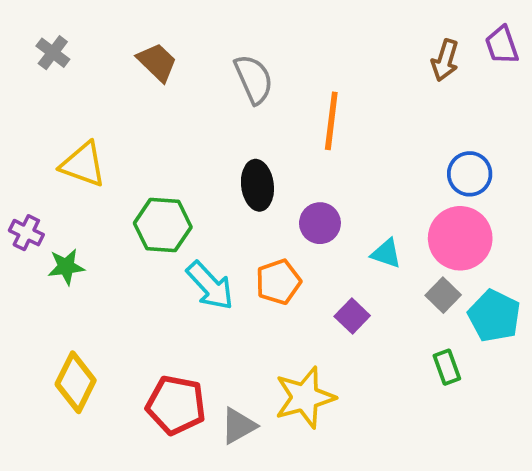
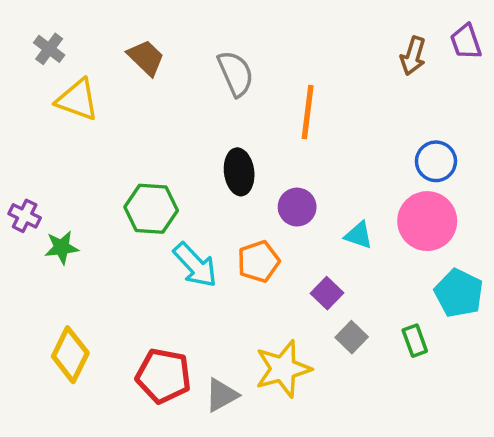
yellow triangle: (83, 164) -> (77, 100), moved
gray square: (443, 295) -> (352, 337), moved

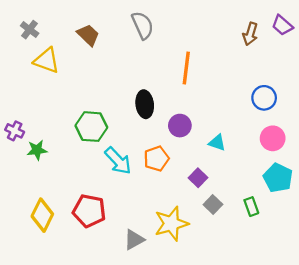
purple trapezoid: (466, 42) -> (282, 25), turned -30
gray semicircle: (236, 73) -> (143, 25), moved
pink circle: (427, 221) -> (273, 138), moved, size x0.7
red pentagon: (163, 376) -> (89, 211), moved

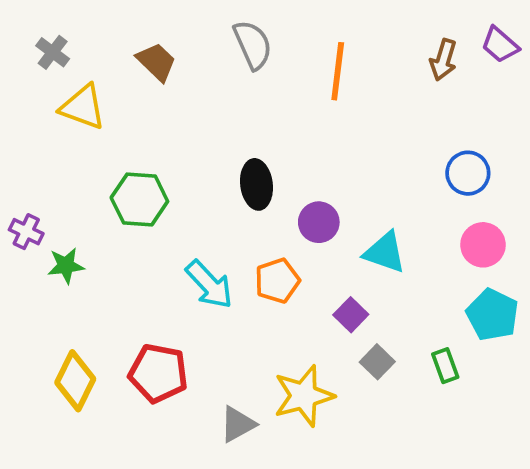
orange line: (186, 68) -> (338, 71), moved
green hexagon: (91, 127) -> (139, 200), moved
cyan triangle: (217, 143) -> (385, 252), size x1.4

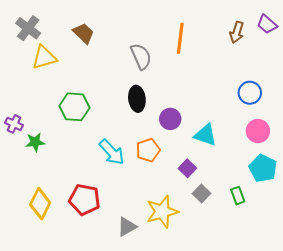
gray semicircle: (253, 45) -> (141, 56), moved
gray cross: (53, 52) -> (28, 28), size x1.4
yellow triangle: (83, 107) -> (44, 57), turned -36

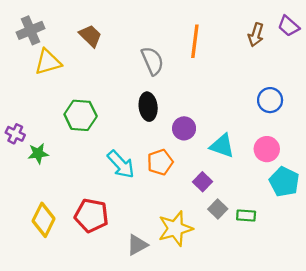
gray cross: (28, 28) -> (30, 30), turned 30
pink circle: (258, 131) -> (267, 149), moved
green rectangle: (238, 196) -> (246, 216), moved, turned -66

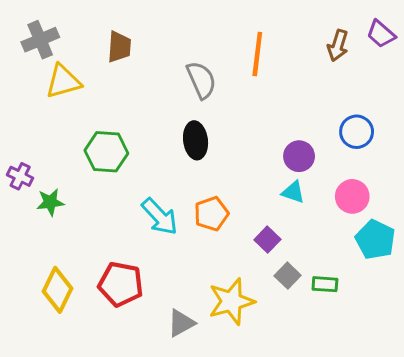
brown trapezoid: (90, 36) -> (119, 47), turned 50
purple circle: (184, 128) -> (299, 156), moved
cyan triangle: (222, 146) -> (293, 192), size x0.7

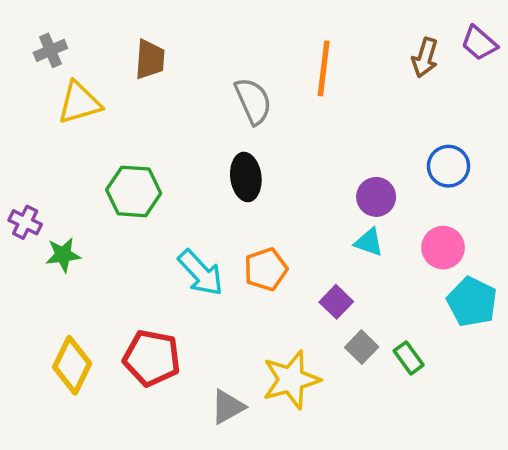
gray cross: (40, 40) -> (50, 50), size x0.7
green rectangle: (325, 284) -> (409, 358), turned 50

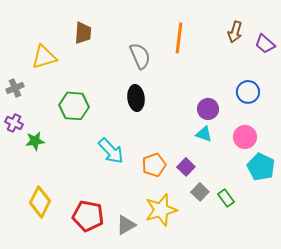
purple trapezoid: (479, 43) -> (265, 44), moved
gray cross: (50, 50) -> (15, 88), moved
orange pentagon: (266, 269) -> (154, 165), moved
red pentagon: (152, 358) -> (88, 216), moved

